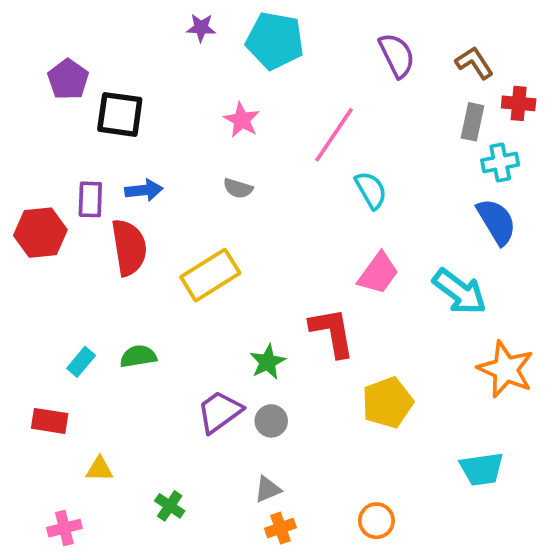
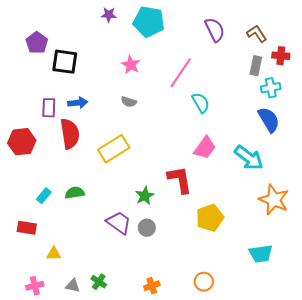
red hexagon: (40, 233) -> (22, 142), moved
purple trapezoid: (220, 412) -> (119, 223), turned 72
gray triangle: (268, 489) -> (73, 286), moved, turned 35
green cross: (170, 506) -> (99, 282), moved

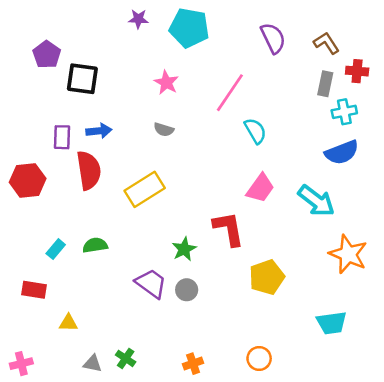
blue semicircle: (269, 120) -> (342, 152), turned 100
pink cross: (35, 286) -> (21, 364), moved

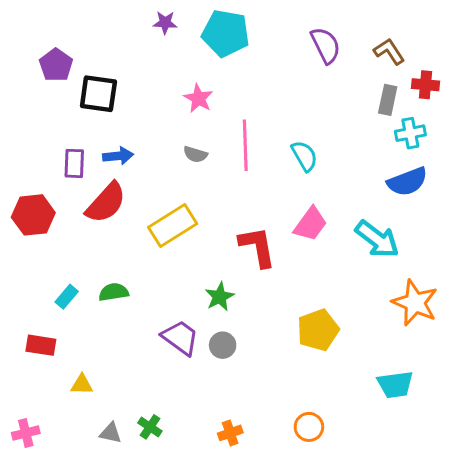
pink line: (230, 93) -> (245, 145), moved, turned -36
red semicircle: (89, 170) -> (106, 203), turned 51
red L-shape: (229, 229) -> (257, 247), moved

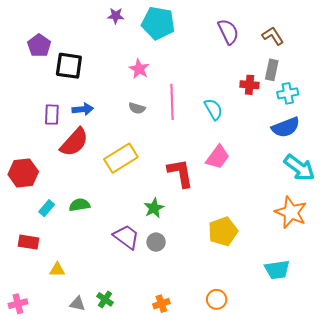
red cross: (426, 85) -> (250, 85), moved
red hexagon: (33, 215) -> (23, 173), moved
cyan arrow: (377, 239) -> (299, 168), moved

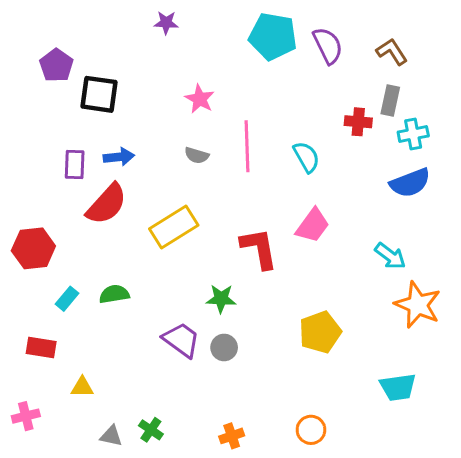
cyan pentagon: (158, 23) -> (273, 36), moved
cyan arrow: (299, 168) -> (390, 256), moved, size x0.7
green star: (154, 208) -> (221, 299), turned 30
pink cross: (18, 304) -> (26, 416), moved

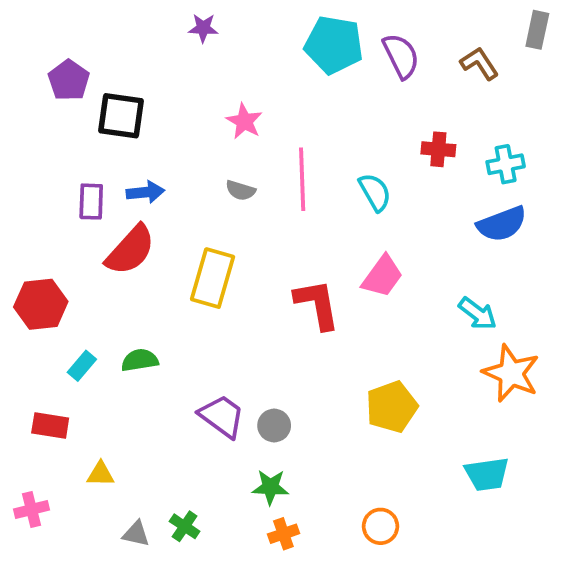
gray rectangle: (390, 100) -> (537, 30), moved
yellow rectangle: (174, 227) -> (213, 278), turned -42
green star: (221, 299) -> (270, 487), moved

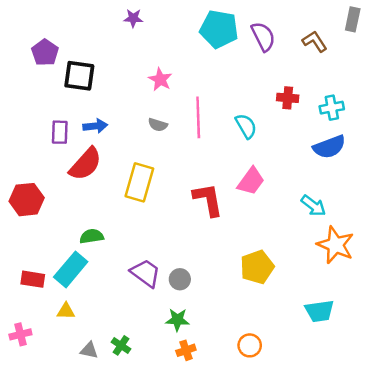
cyan rectangle: (82, 366) -> (71, 269), moved, size x1.8

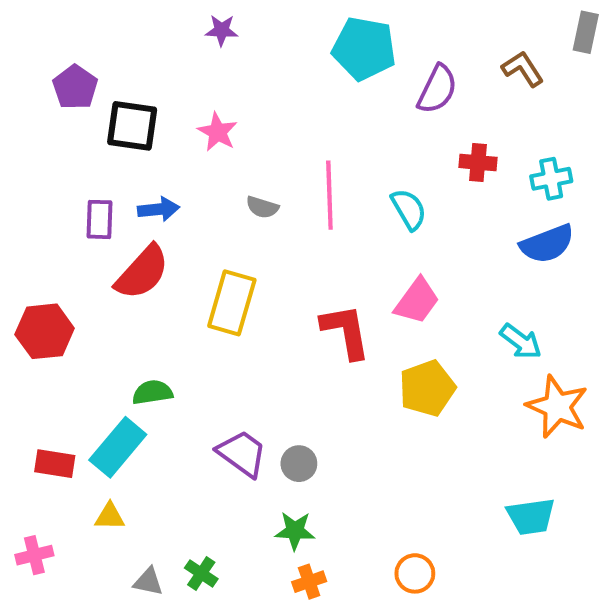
purple semicircle: (263, 37) -> (437, 89), moved, turned 52
pink star: (160, 79) -> (218, 132), moved
yellow pentagon: (257, 267) -> (427, 388), moved

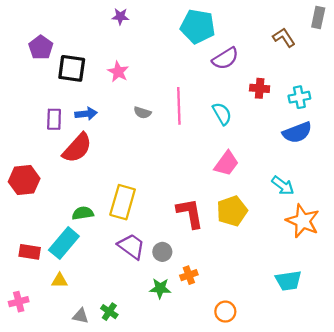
purple semicircle: (437, 89) -> (225, 58), moved, turned 32
yellow rectangle: (232, 303) -> (123, 202), moved
red L-shape: (346, 331) -> (190, 213), moved
orange cross: (309, 582) -> (189, 275), moved

